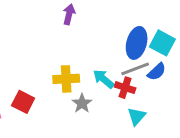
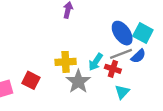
blue ellipse: (137, 43) -> (122, 33), turned -50
cyan arrow: (104, 79) -> (96, 62), turned -96
gray star: (82, 103) -> (78, 82), size x1.5

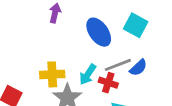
blue ellipse: (122, 33) -> (99, 32), moved
cyan square: (143, 33) -> (136, 25), moved

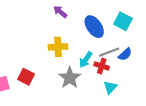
purple arrow: (55, 13) -> (60, 12), turned -64
yellow cross: (52, 74) -> (58, 47), moved

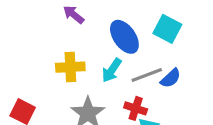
cyan arrow: (86, 60) -> (112, 70), moved
red cross: (102, 66) -> (136, 108), moved

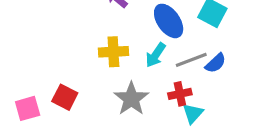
red cross: (136, 108) -> (180, 94), turned -30

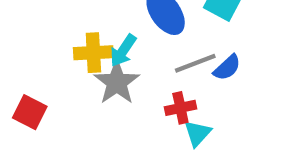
cyan arrow: (156, 55) -> (123, 51), moved
gray star: (131, 99) -> (117, 82), moved

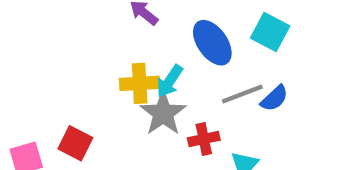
red cross: (180, 108) -> (204, 139), moved

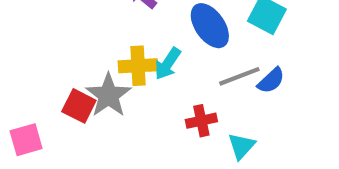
gray star: (163, 113) -> (108, 95), moved
red square: (75, 143) -> (79, 106), moved

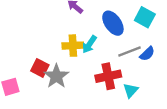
gray star: (108, 95) -> (56, 76), moved
red cross: (201, 121) -> (108, 76), size x1.5

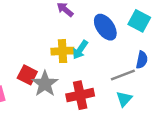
gray line: (129, 51) -> (123, 75), moved
blue semicircle: (147, 54) -> (142, 60), turned -35
red cross: (108, 76) -> (80, 95), moved

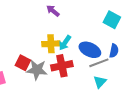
blue ellipse: (105, 27) -> (90, 50), moved, turned -30
gray star: (45, 84) -> (37, 70), turned -30
red cross: (80, 95) -> (62, 66), moved

